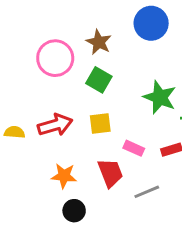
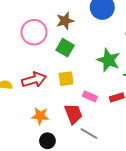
brown star: (99, 42) -> (65, 21), turned 30
gray line: (147, 192) -> (89, 134), moved, turned 54

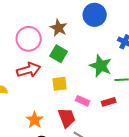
brown star: (65, 21) -> (59, 28), turned -30
red arrow: (34, 80) -> (29, 70), moved
orange star: (40, 116) -> (35, 120), turned 30

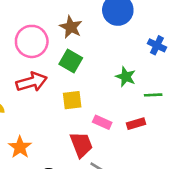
green star: (101, 66) -> (126, 77), size x0.7
orange star: (35, 120) -> (20, 147), moved

